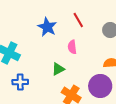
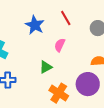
pink semicircle: (72, 47) -> (60, 45), turned 32

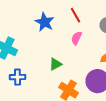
pink semicircle: (60, 45) -> (76, 38), moved

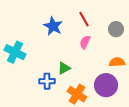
blue cross: (18, 77) -> (47, 81), moved

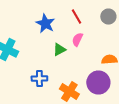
gray circle: (116, 29) -> (108, 16), moved
green triangle: (64, 68) -> (59, 50), moved

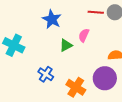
red line: (76, 16) -> (96, 12), moved, turned -56
blue cross: (39, 78) -> (46, 74), turned 35

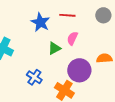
red line: (96, 12) -> (67, 15), moved
purple circle: (105, 78) -> (79, 70), moved

